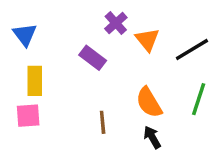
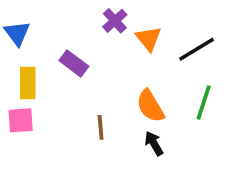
purple rectangle: (93, 58) -> (74, 63), moved

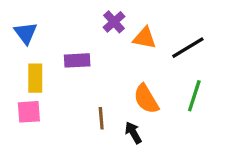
orange triangle: (149, 39) -> (145, 38), turned -40
purple rectangle: (74, 63) -> (77, 60), turned -40
black arrow: (154, 143) -> (133, 133), moved

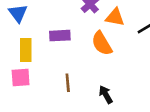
orange semicircle: (146, 99) -> (102, 43), moved
brown line: (101, 118) -> (68, 83), moved

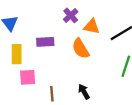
pink square: (21, 78) -> (28, 77), moved
brown line: (68, 83) -> (52, 94), moved

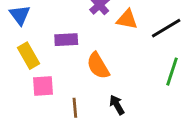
orange semicircle: (81, 49) -> (98, 66), moved
yellow rectangle: (17, 54) -> (29, 56), turned -30

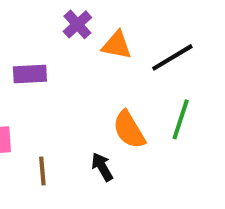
orange semicircle: (98, 66) -> (129, 130), moved

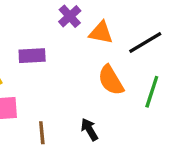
orange semicircle: (129, 130) -> (111, 80), moved

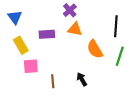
orange triangle: (101, 33) -> (75, 29), moved
black line: (145, 42) -> (116, 26), turned -55

